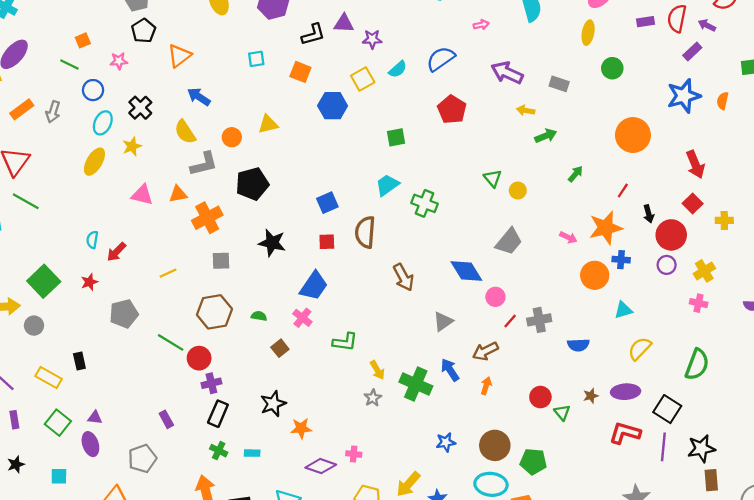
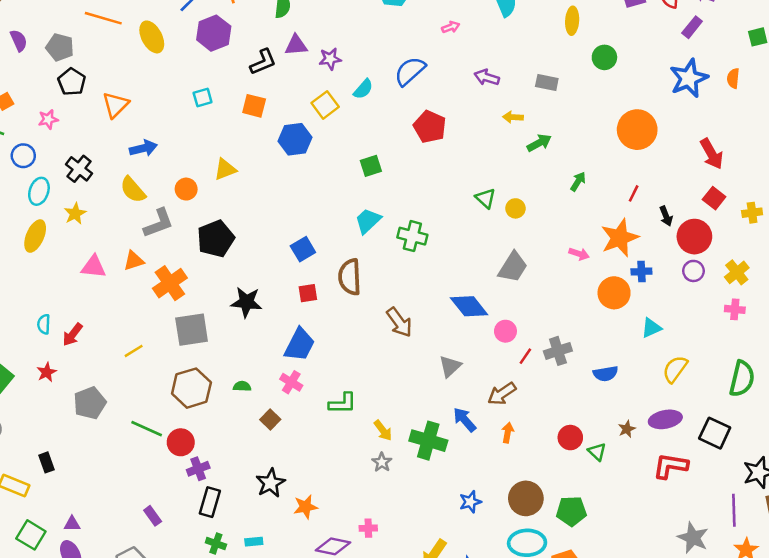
purple arrow: (507, 73) -> (487, 77), size x0.7
blue arrow: (199, 97) -> (143, 148), turned 140
gray square: (221, 261) -> (192, 330), size x1.6
purple line: (663, 447) -> (734, 510), moved

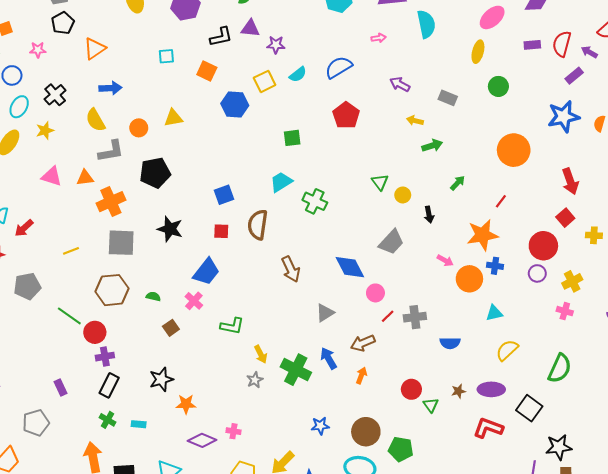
black arrow: (666, 216) -> (429, 215), moved
pink arrow: (579, 254) -> (445, 260), moved

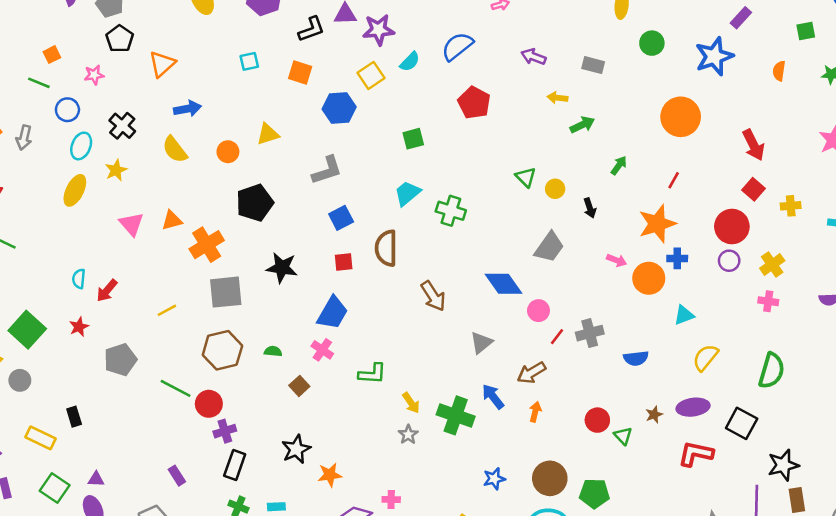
purple star: (276, 45) -> (378, 30), size x1.4
blue star: (564, 117) -> (714, 56), moved
gray L-shape: (111, 151) -> (327, 170), moved
pink triangle: (52, 176) -> (131, 224), turned 40

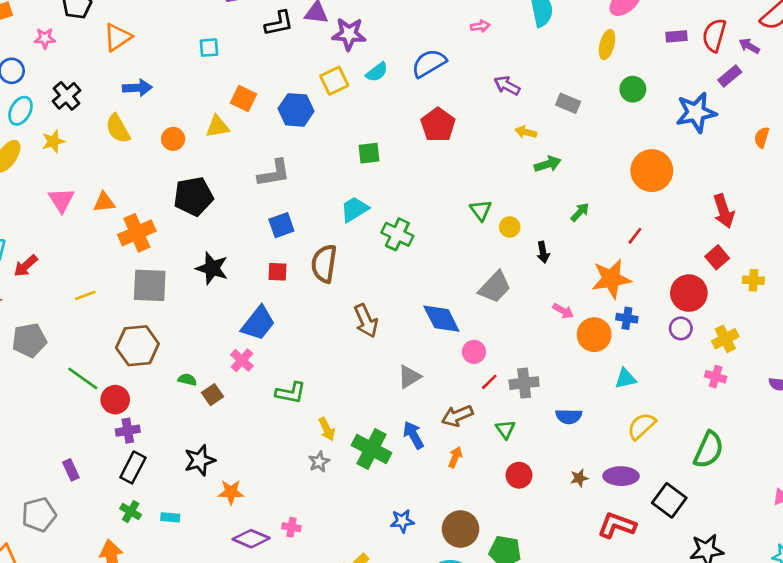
orange square: (300, 72) -> (244, 99), moved
green semicircle: (273, 351) -> (187, 380), moved
green triangle: (623, 436) -> (505, 429), moved

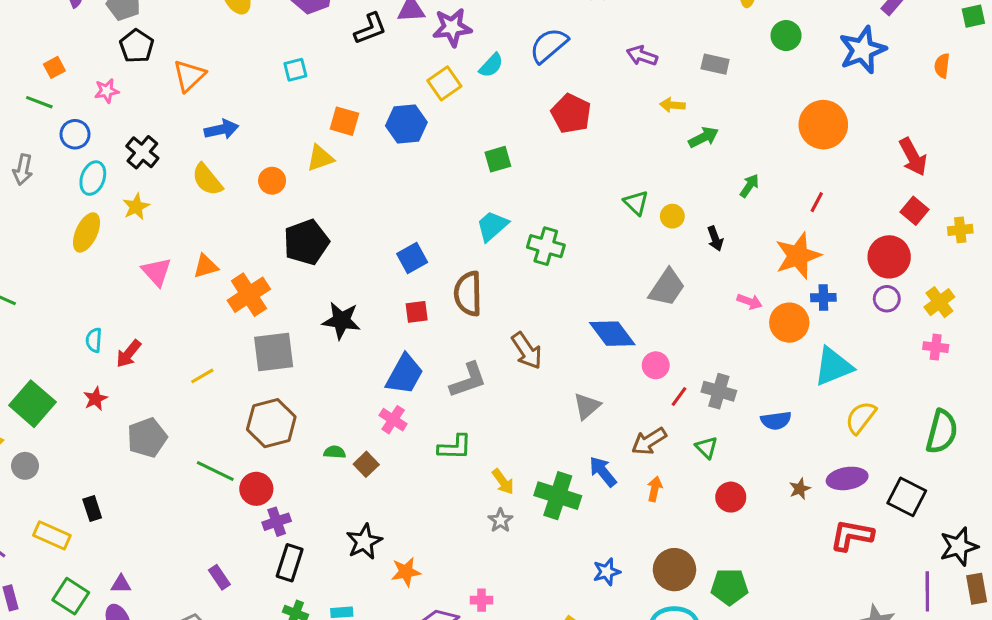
gray L-shape: (274, 173) -> (468, 380), moved
cyan triangle: (625, 379) -> (833, 366), size x1.6
gray cross: (524, 383) -> (719, 391), turned 32

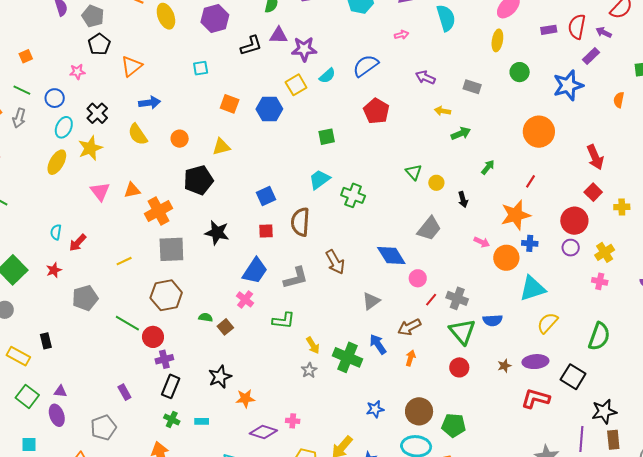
orange square: (54, 67) -> (26, 56), moved
green line: (39, 102) -> (22, 90), moved
yellow triangle: (320, 158) -> (221, 147), moved
yellow star: (136, 207) -> (90, 148), size x1.4
green triangle: (706, 447) -> (462, 332), moved, size x1.8

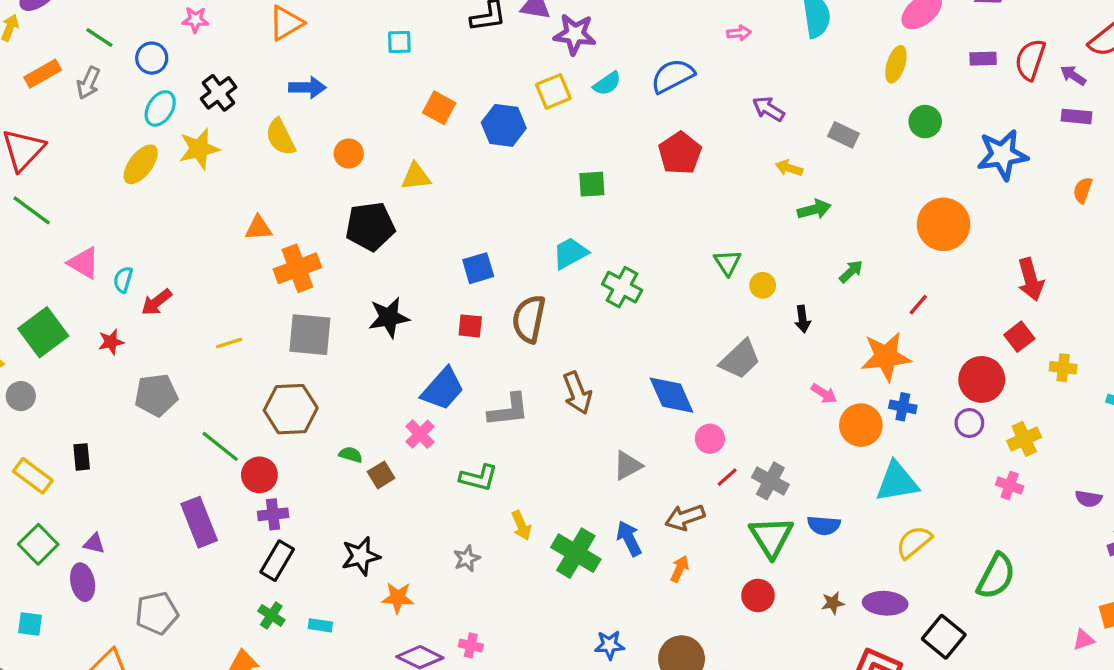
purple rectangle: (591, 56) -> (1076, 116), moved, turned 42
pink triangle: (100, 191) -> (84, 263), moved, turned -30
black star: (217, 233) -> (389, 317), turned -30
gray star: (309, 370) -> (467, 559), moved
purple rectangle: (124, 392) -> (199, 522), moved, size x1.8

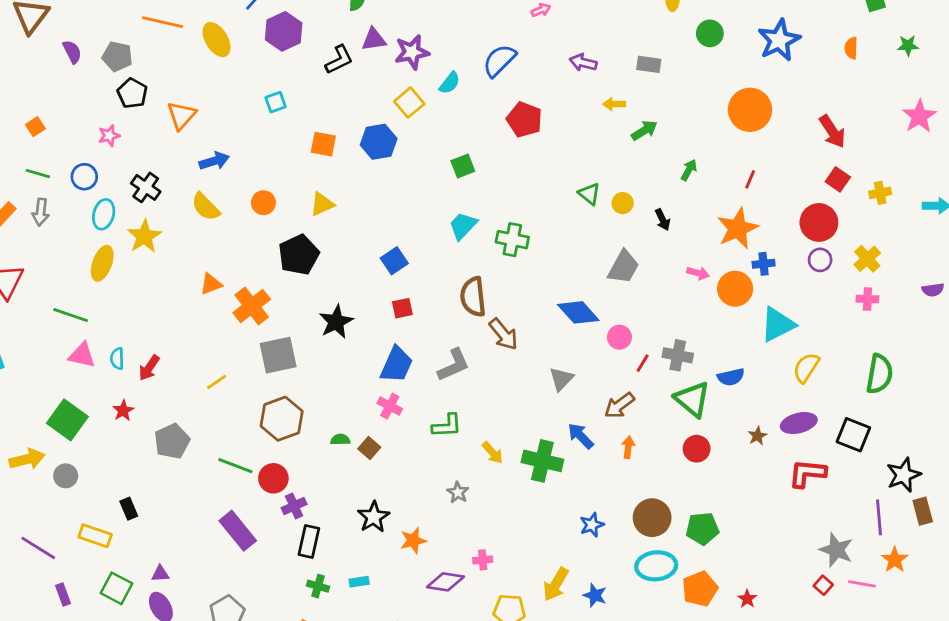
green line: (32, 210) -> (71, 315), moved
brown semicircle: (529, 319) -> (473, 297), moved

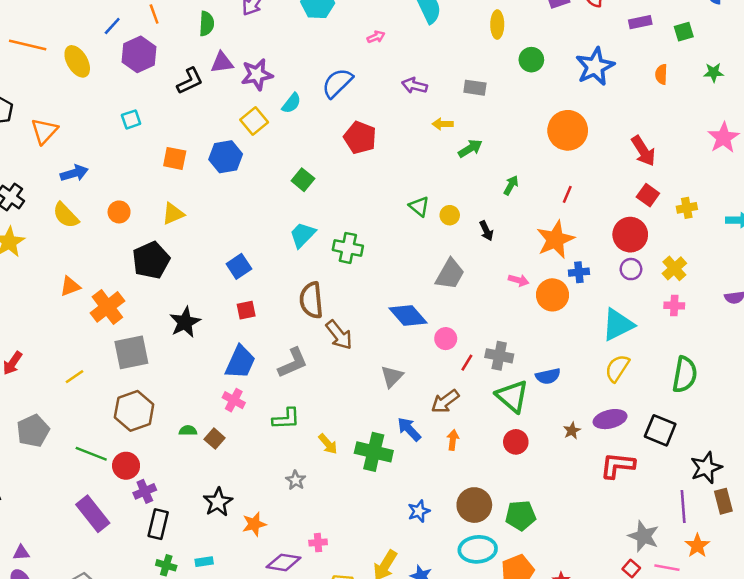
green square: (463, 166) -> (303, 180), turned -30
cyan triangle: (778, 324) -> (618, 325), moved

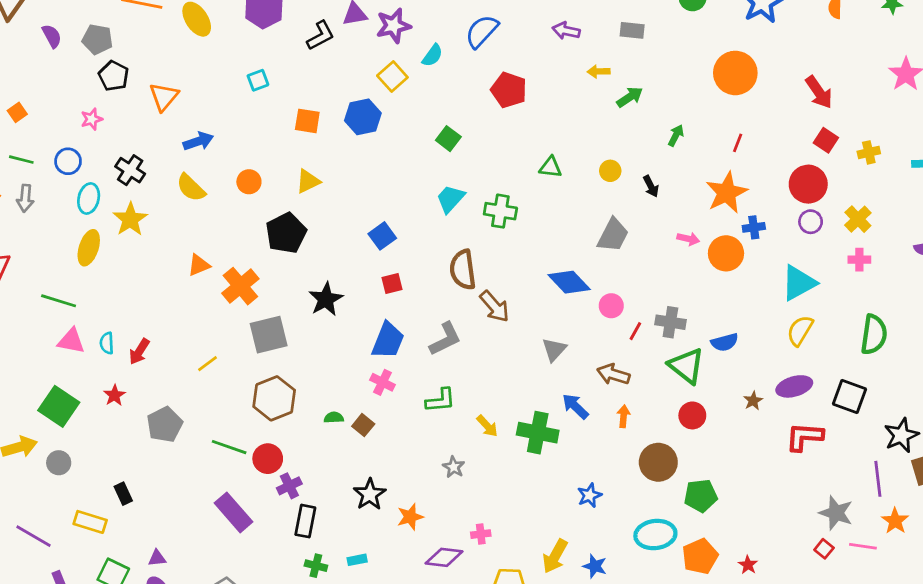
green triangle: (419, 206) -> (550, 167), moved, turned -30
brown arrow: (445, 401) -> (613, 374), turned 56
brown circle: (474, 505) -> (658, 462), moved

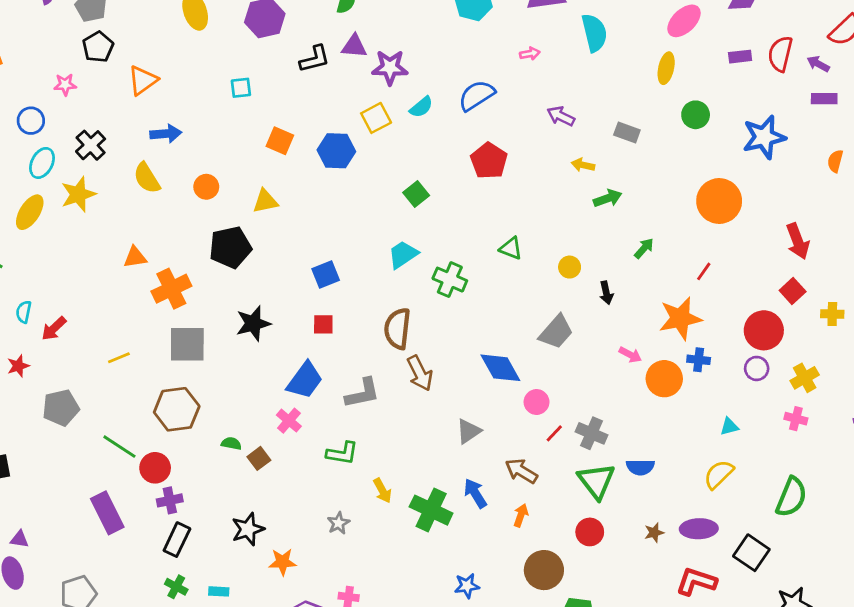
cyan triangle: (799, 283) -> (729, 427), size x0.5

